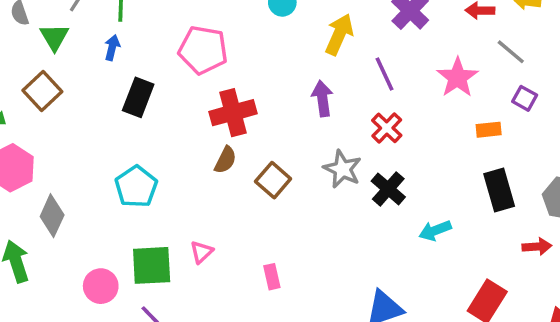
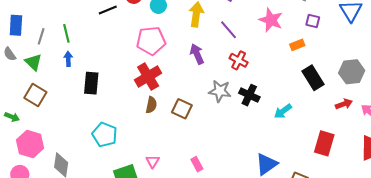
pink pentagon: (203, 50) -> (151, 41), moved

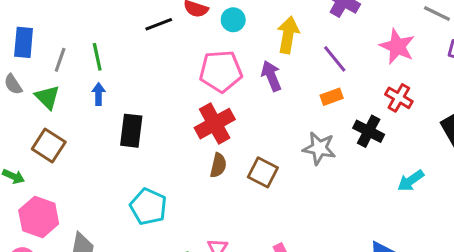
orange rectangle: (297, 45) -> (332, 97), moved
purple arrow: (197, 54) -> (271, 76), moved
red cross: (239, 60) -> (399, 98), moved
black cross: (249, 95) -> (369, 131), moved

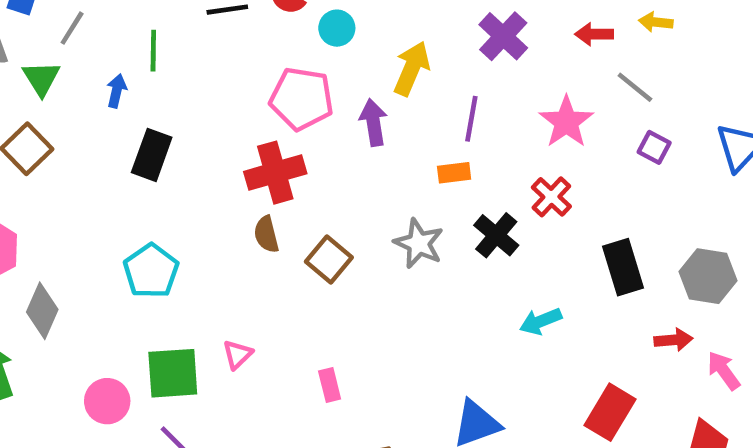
green line: (97, 57) -> (153, 51), moved
purple line: (335, 59) -> (471, 119), turned 36
brown semicircle: (218, 165) -> (266, 234), turned 140

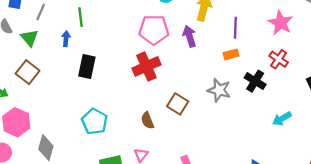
brown semicircle: (266, 234) -> (147, 121), moved

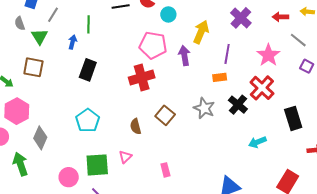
red cross: (279, 59) -> (262, 88), size x1.4
brown square: (28, 72) -> (33, 67), turned -35

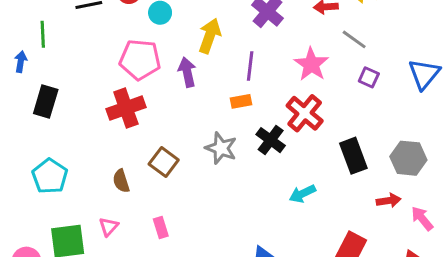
pink rectangle: (165, 170) -> (161, 227), moved

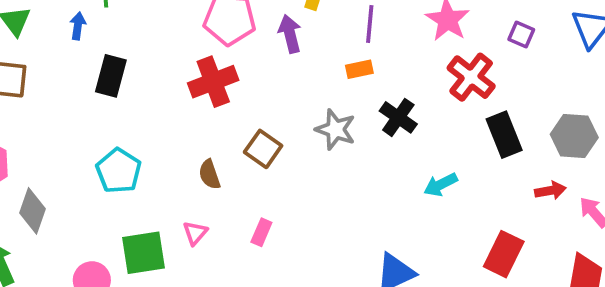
red cross: (305, 113) -> (471, 77), moved
pink rectangle: (161, 227) -> (261, 232), turned 42

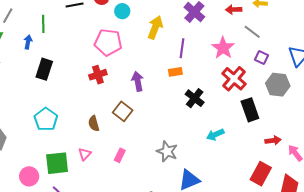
purple arrow: (290, 34) -> (138, 81), moved
red cross: (213, 82) -> (98, 75), size x0.7
gray star: (335, 129) -> (167, 151), moved
gray hexagon: (574, 136) -> (278, 85), moved
red rectangle: (504, 254) -> (261, 174), moved

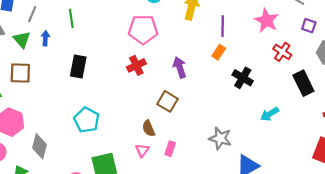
blue arrow: (28, 42) -> (45, 38), moved
orange rectangle: (175, 72) -> (219, 52), turned -40
red cross: (234, 79) -> (282, 52), size x0.7
brown semicircle: (94, 124) -> (149, 128), moved
pink triangle: (85, 154) -> (142, 150), moved

